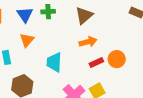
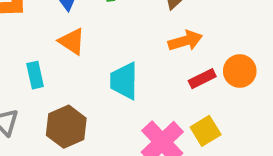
orange triangle: (27, 40) -> (72, 41), turned -35

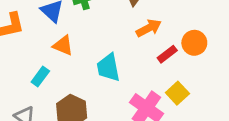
cyan rectangle: (35, 75) -> (40, 76), turned 60

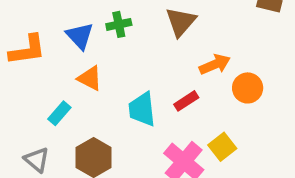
orange arrow: (149, 28) -> (215, 64), moved
red rectangle: (167, 54) -> (186, 101), moved

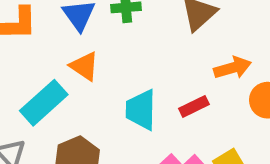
cyan rectangle: (59, 113) -> (44, 103), size x1.6

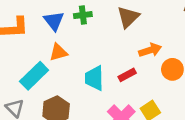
orange triangle: (84, 66) -> (58, 52), turned -48

